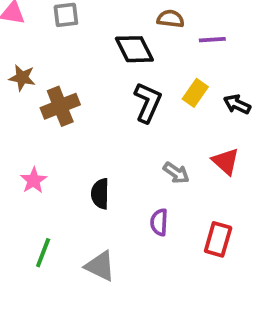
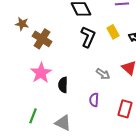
yellow rectangle: (195, 93) -> (113, 32), turned -64
brown cross: (60, 106) -> (42, 39), turned -36
pink star: (34, 180) -> (41, 73), moved, size x1.5

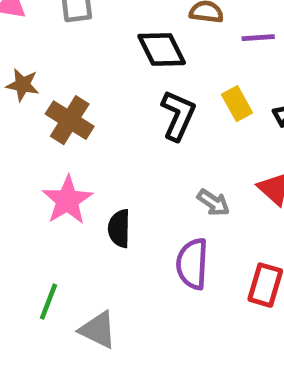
purple semicircle: (94, 100) -> (192, 264), size x1.5
gray triangle: (63, 123) -> (98, 330), moved

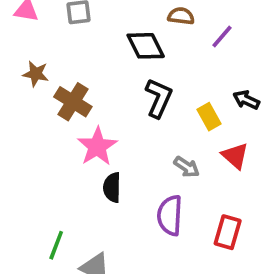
purple line: (258, 38) -> (222, 36), turned -45
yellow rectangle: (237, 104) -> (209, 117), moved
pink star: (67, 200) -> (97, 146), moved

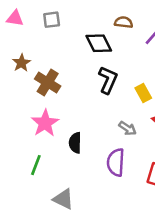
brown star: (36, 74) -> (21, 63), turned 30
pink star: (97, 146) -> (45, 123), moved
green line: (56, 245) -> (36, 165), moved

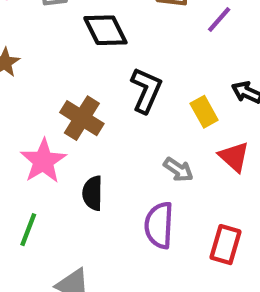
black diamond: (99, 43) -> (105, 30), moved
brown cross: (48, 83) -> (82, 118), moved

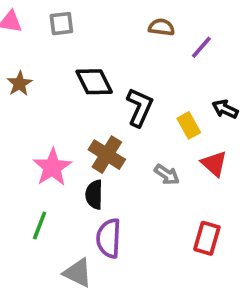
black diamond: (105, 30) -> (94, 82), moved
brown cross: (82, 118) -> (107, 155), moved
purple semicircle: (159, 225) -> (109, 238), moved

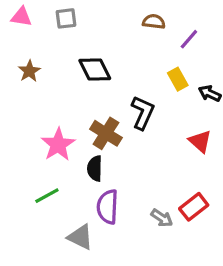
black L-shape: (140, 107) -> (143, 113), moved
yellow rectangle: (189, 125) -> (178, 79), moved
gray arrow: (167, 175) -> (162, 218), moved
green line: (40, 226) -> (47, 196), turned 40
red rectangle: (207, 238) -> (194, 207), turned 36

